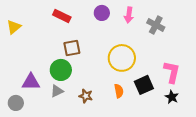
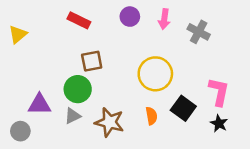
black square: (144, 85) -> (183, 108), turned -30
brown star: (86, 96) -> (109, 122), size x1.6

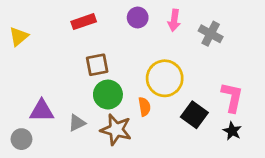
red rectangle: (79, 20) -> (84, 22), turned -45
green circle: (78, 89) -> (108, 95), moved
orange semicircle: (151, 116) -> (144, 107), moved

